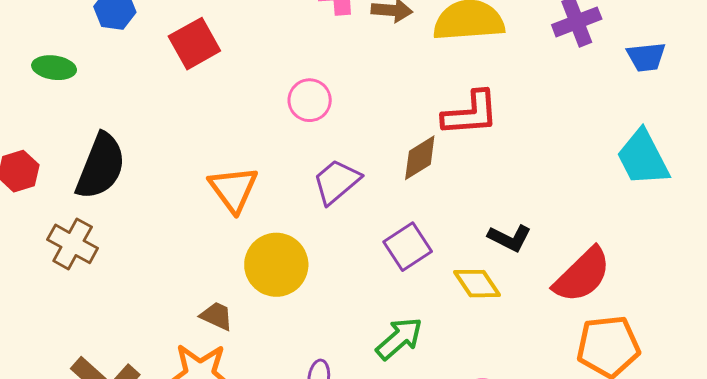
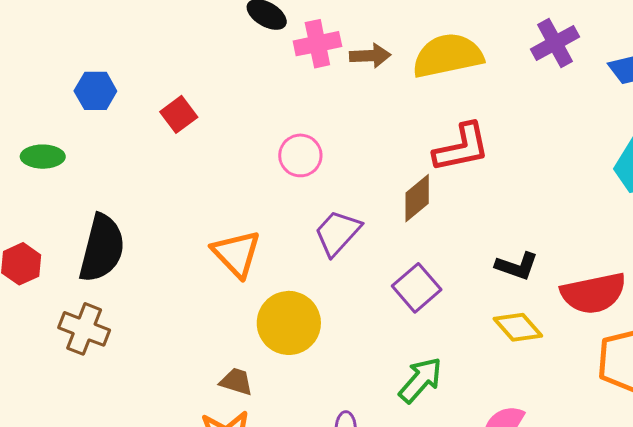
red square: (194, 44) -> (179, 114), size x0.7
red semicircle: (582, 275) -> (593, 293), turned 40
yellow diamond: (477, 284) -> (518, 327), moved

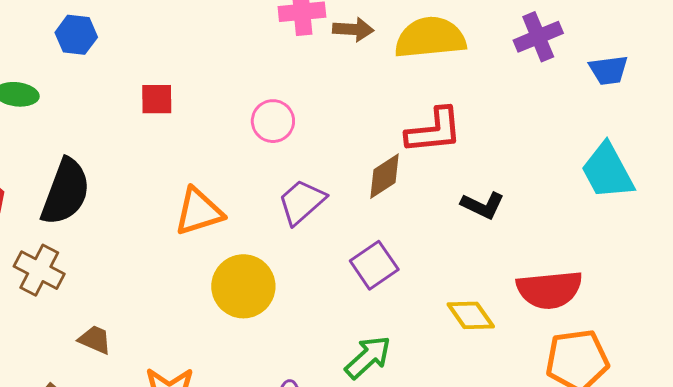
red square: (179, 114) -> (157, 99), moved, turned 30
orange triangle: (236, 254) -> (199, 212), turned 50
black L-shape: (517, 266) -> (483, 205), moved
brown trapezoid: (236, 382) -> (95, 340), moved

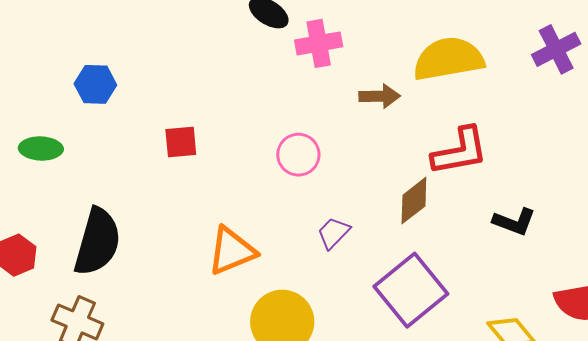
brown arrow: (353, 29) -> (380, 96), moved
purple trapezoid: (302, 202) -> (334, 233), size x0.7
purple square: (374, 265) -> (411, 290), size x1.5

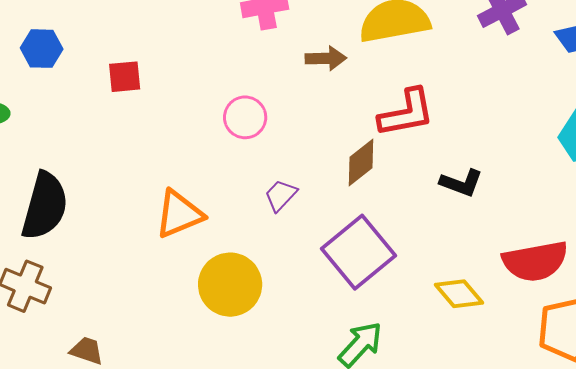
red square: (181, 142) -> (125, 77), moved

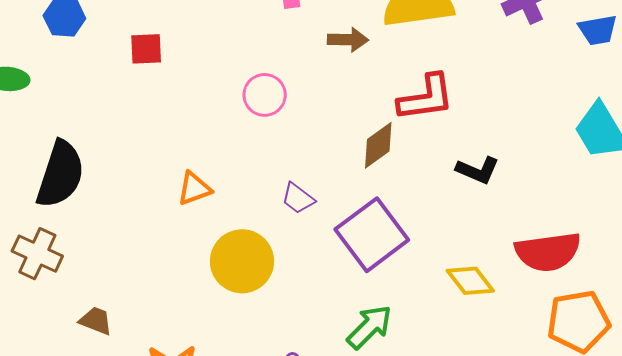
purple trapezoid: (281, 195) -> (298, 198), moved, turned -99
orange triangle: (179, 214) -> (194, 189), size x0.7

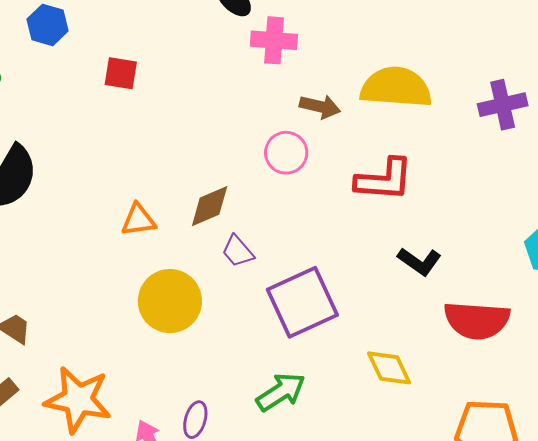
pink circle: (265, 95) -> (286, 153), moved
brown diamond: (378, 145) -> (210, 206), moved
red semicircle: (548, 252) -> (477, 320), moved

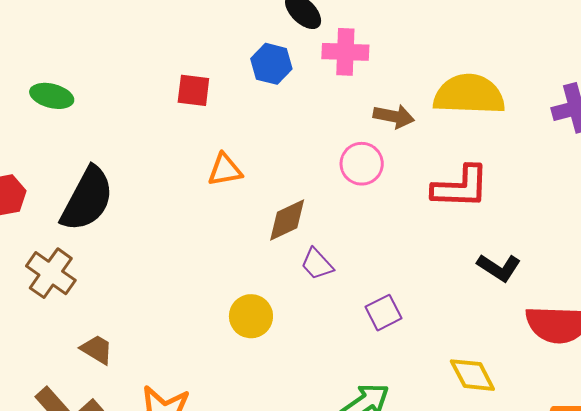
blue hexagon: (48, 25) -> (271, 64), moved
orange triangle: (138, 220) -> (225, 170), moved
yellow circle: (170, 301) -> (251, 316), size x0.7
purple square: (302, 302) -> (383, 313), size x0.5

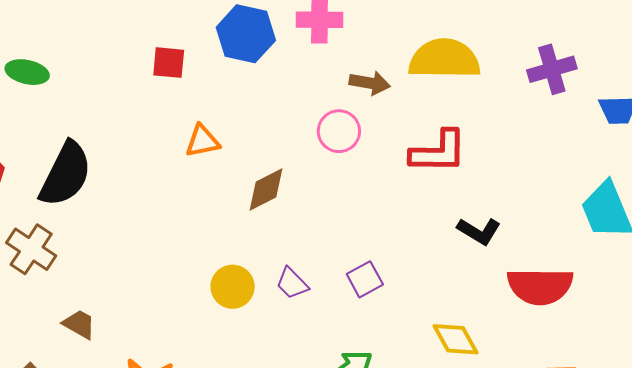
blue hexagon: (271, 64) -> (246, 34), size x1.4
purple trapezoid: (317, 264) -> (292, 283), moved

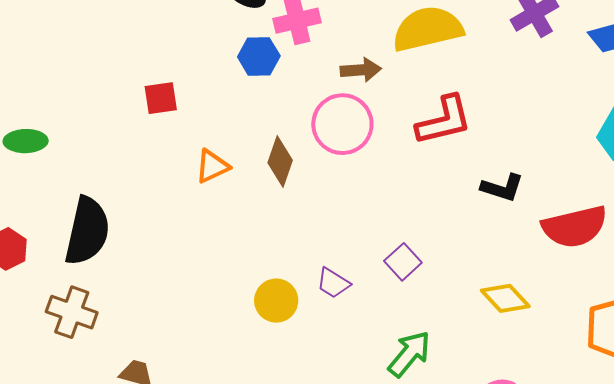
blue hexagon: (246, 34) -> (259, 56), moved, size x0.7
pink circle: (339, 131) -> (342, 124), size x1.4
brown diamond: (266, 189) -> (280, 162), moved, turned -30

